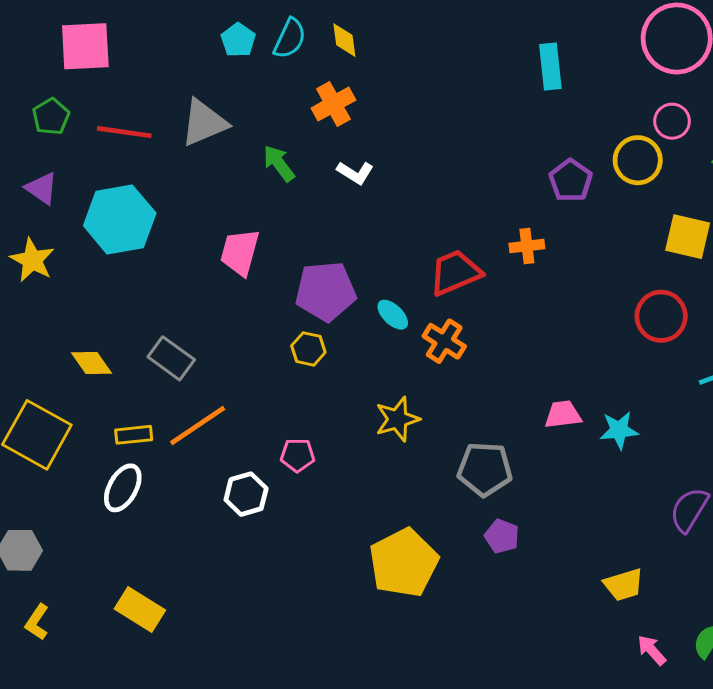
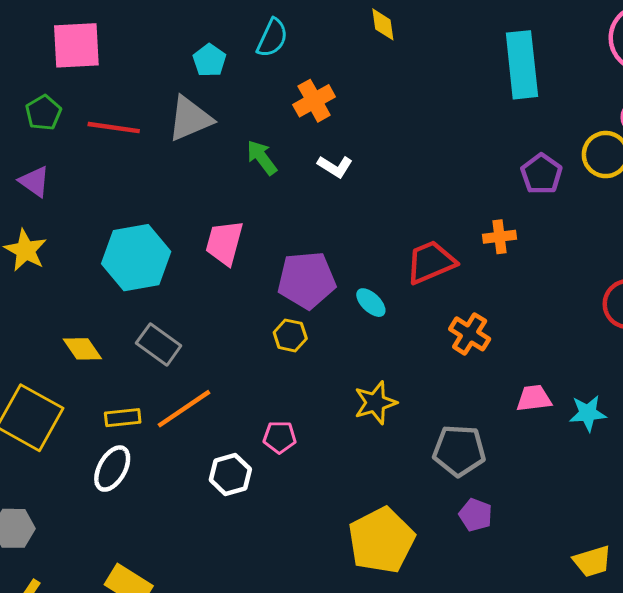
cyan pentagon: (238, 40) -> (209, 60), moved
yellow diamond: (344, 40) -> (383, 24), moved
cyan rectangle: (550, 67) -> (522, 65), size x1.5
cyan hexagon: (120, 219) -> (136, 258), moved
orange cross: (444, 341) -> (470, 334), moved

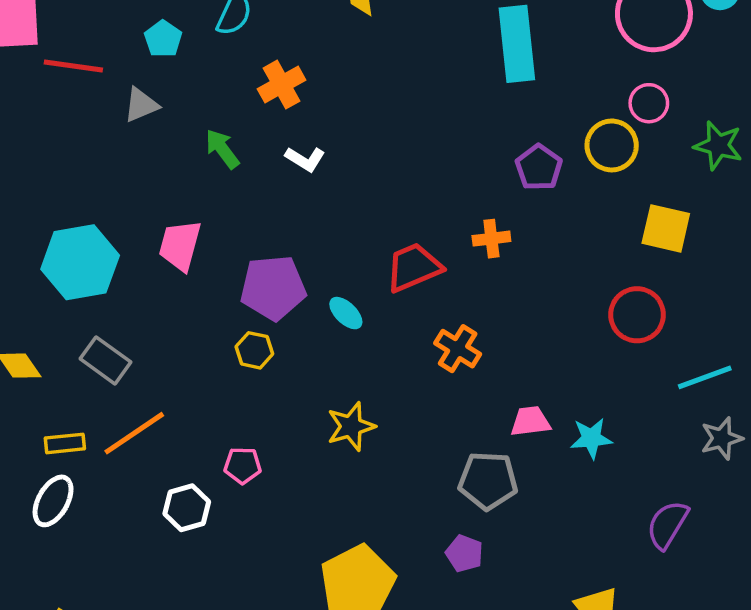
gray triangle: (190, 119) -> (141, 105), size x0.7
red line: (114, 128) -> (73, 66), moved
gray pentagon: (459, 451) -> (488, 481), moved

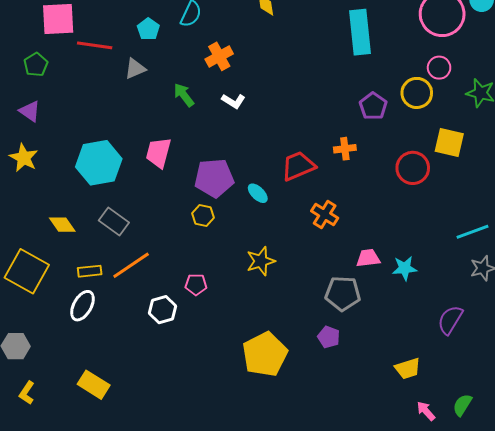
red circle: (637, 315) -> (413, 168), moved

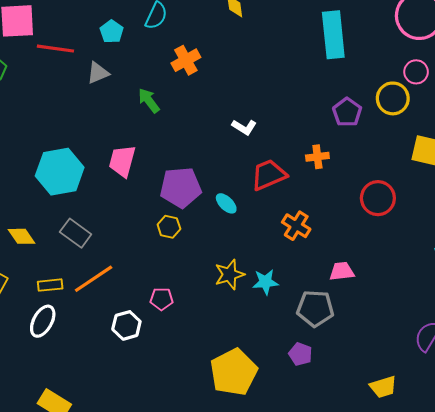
white L-shape: (233, 101) -> (244, 127), moved
red circle: (413, 168) -> (378, 198), moved
cyan star: (405, 268) -> (265, 282), moved

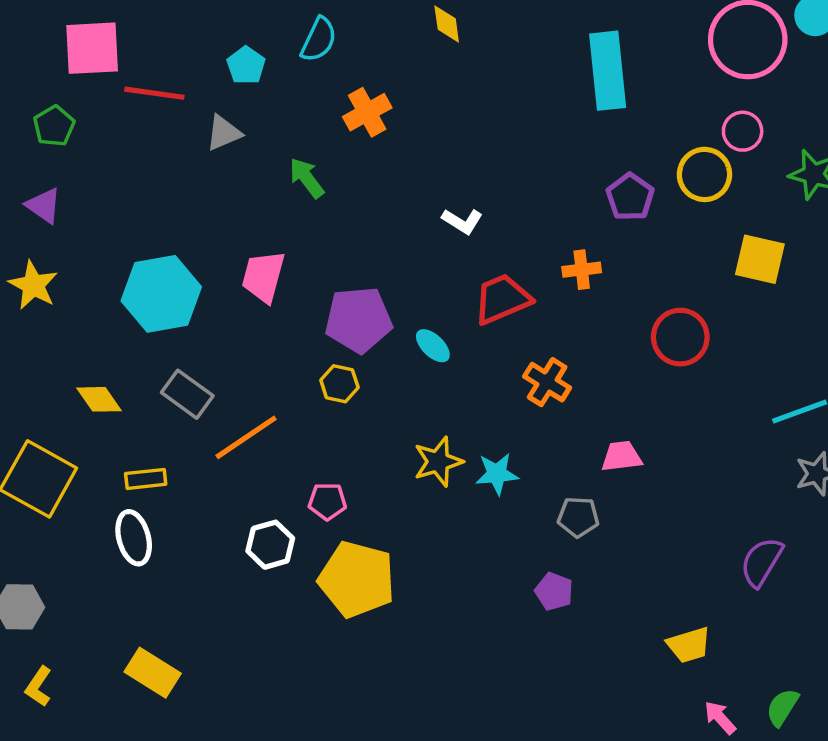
orange line: (94, 279) -> (246, 437), moved
gray pentagon: (315, 308) -> (578, 517), size x0.7
white ellipse: (43, 321) -> (134, 538), turned -44
yellow pentagon: (234, 372) -> (357, 579), moved, turned -30

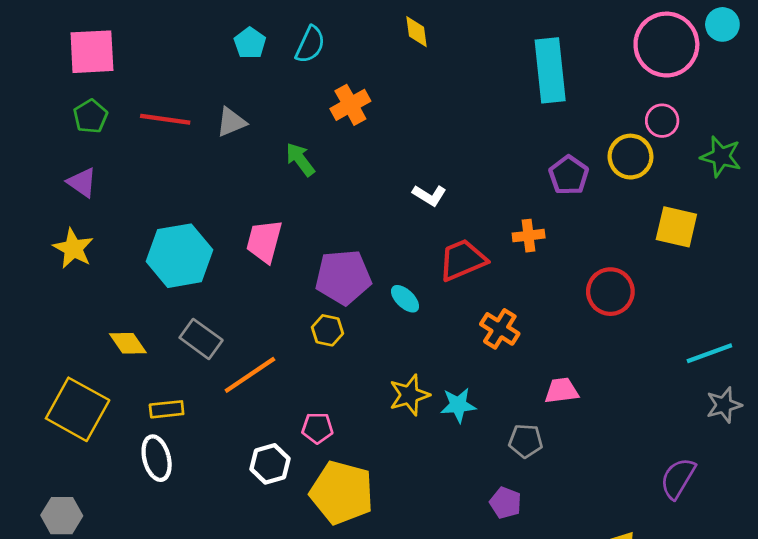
pink square: (92, 48) -> (92, 52), moved
cyan pentagon: (246, 65) -> (250, 43), moved
red line: (154, 93) -> (165, 119), moved

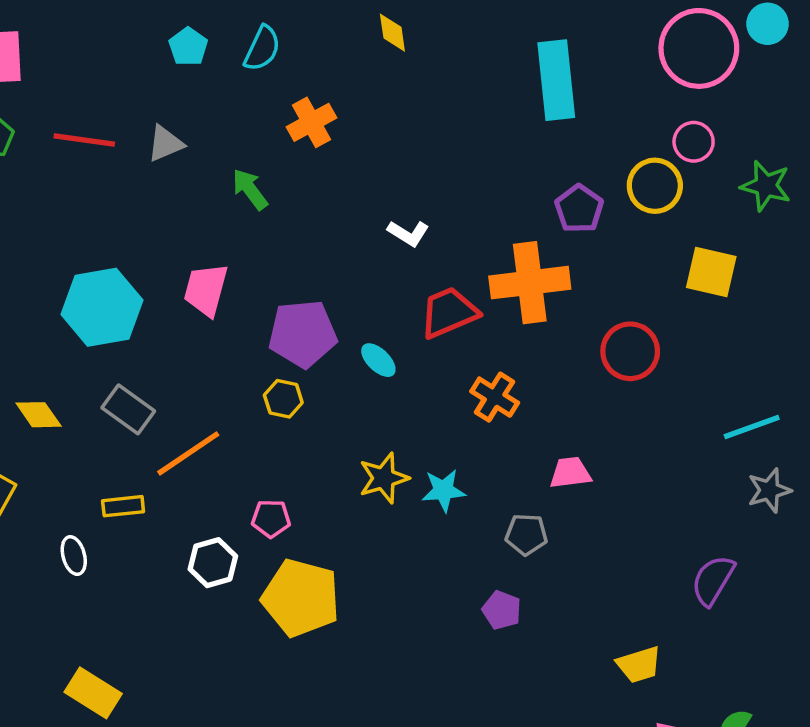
orange cross: (529, 236) -> (530, 283), size x2.0
yellow rectangle: (167, 409) -> (123, 506), moved
white ellipse: (157, 458) -> (74, 556), size x0.7

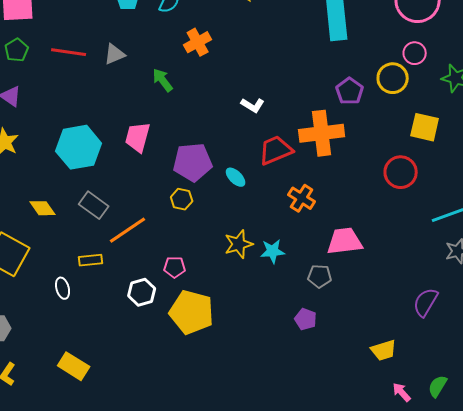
red circle: (630, 351) -> (401, 172), moved
pink trapezoid: (570, 473) -> (345, 241), size x1.5

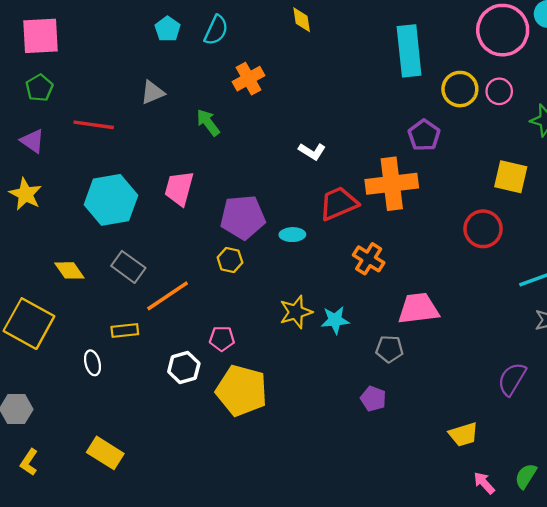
red line: (69, 52) -> (94, 125), moved
yellow circle: (393, 78) -> (460, 89), moved
cyan ellipse: (236, 177) -> (292, 235), turned -45

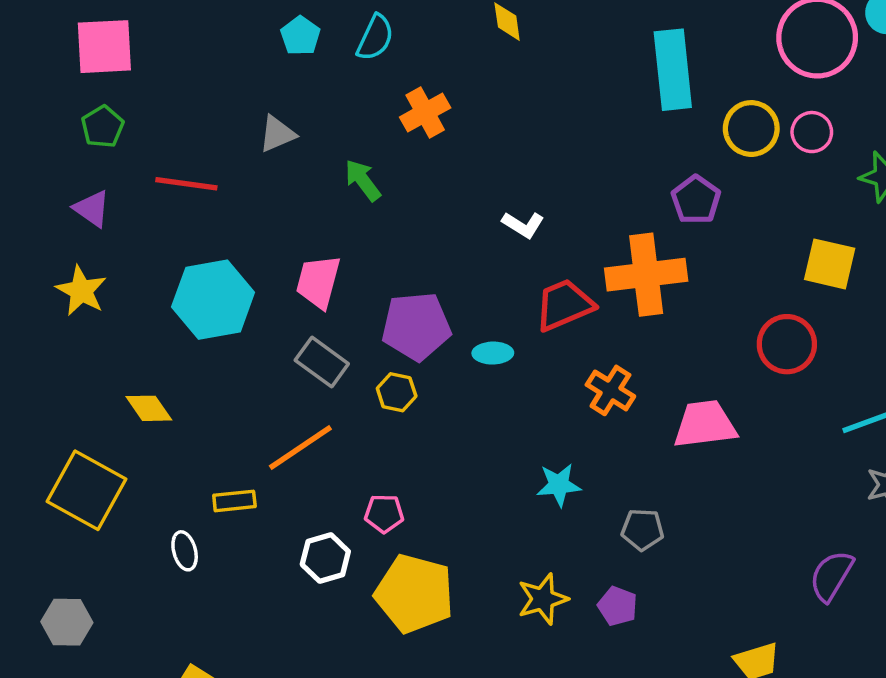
gray rectangle: (128, 267) -> (322, 362), moved
pink trapezoid: (418, 309) -> (705, 424), moved
yellow star: (296, 312) -> (543, 599), moved

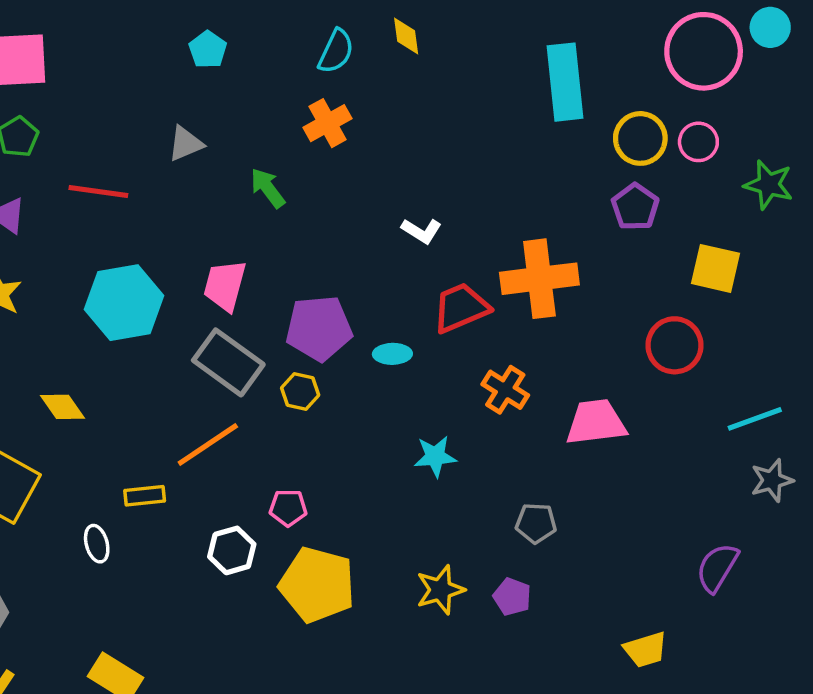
cyan semicircle: (375, 38) -> (336, 51), moved
purple pentagon: (696, 200) -> (635, 207), moved
gray rectangle: (322, 362) -> (228, 362), size x1.4
cyan star: (559, 485) -> (435, 456), moved

